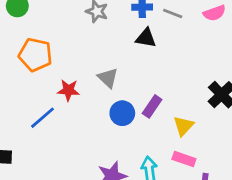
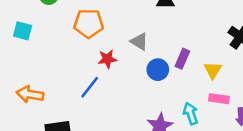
orange pentagon: (35, 55) -> (89, 23), moved

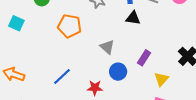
red star: (107, 59) -> (95, 88), moved
purple rectangle: (182, 59) -> (144, 58), moved

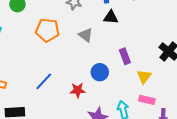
gray triangle: (107, 47) -> (86, 35), moved
purple rectangle: (144, 58) -> (125, 56), turned -49

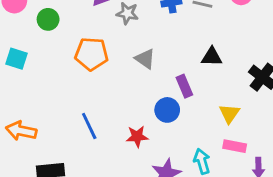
black triangle: (111, 17) -> (212, 57), moved
purple rectangle: (125, 56) -> (184, 86), moved
blue line: (44, 81) -> (89, 126), turned -66

